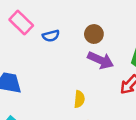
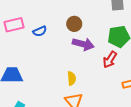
pink rectangle: (21, 23) -> (14, 25), turned -48

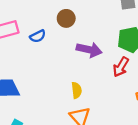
brown circle: (74, 24) -> (66, 18), moved

